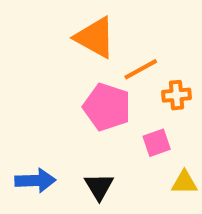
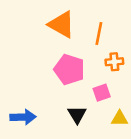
orange line: (141, 69) -> (99, 33), moved, turned -50
black triangle: (99, 186) -> (77, 115), moved

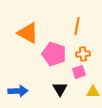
orange triangle: (62, 24) -> (28, 33), moved
orange cross: (114, 62) -> (83, 54), moved

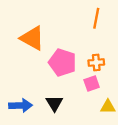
orange line: (77, 26) -> (96, 18), moved
black triangle: (60, 89) -> (54, 103), moved

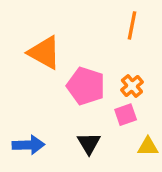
orange cross: (96, 62) -> (132, 86), turned -35
black triangle: (54, 103) -> (89, 143), moved

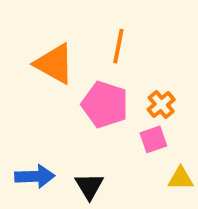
orange line: (132, 25) -> (118, 46), moved
black triangle: (89, 143) -> (89, 186), moved

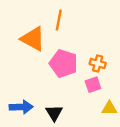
orange line: (118, 46) -> (59, 20), moved
orange cross: (161, 104) -> (98, 63), turned -35

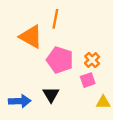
orange cross: (98, 63) -> (92, 60), turned 32
black triangle: (54, 113) -> (51, 94), moved

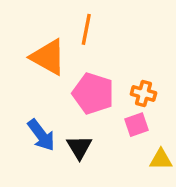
orange cross: (92, 60) -> (143, 93), turned -32
blue arrow: (20, 101) -> (41, 135), moved, turned 55

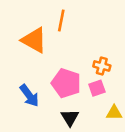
pink pentagon: (93, 93) -> (66, 83), moved
black triangle: (79, 147) -> (70, 118), moved

